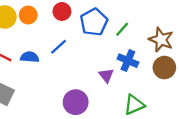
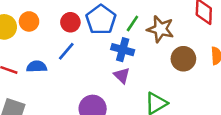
red circle: (62, 11) -> (70, 22), moved
brown star: (161, 40) -> (160, 29), moved
blue cross: (128, 61) -> (123, 50), moved

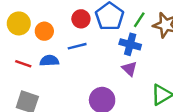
orange circle: (29, 21) -> (44, 31), moved
blue line: (66, 51) -> (77, 46), turned 36

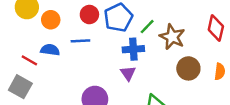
blue cross: (130, 44) -> (133, 49), turned -30
red line: (23, 64) -> (29, 60), moved

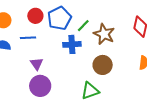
brown circle: (188, 68) -> (103, 65), moved
purple triangle: (128, 73) -> (37, 64), moved

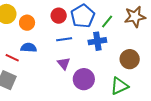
brown star: (104, 34) -> (135, 17), moved, turned -30
blue line: (28, 38) -> (64, 39), moved
purple circle: (40, 86) -> (84, 79), moved

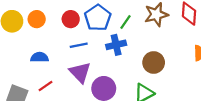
orange circle: (27, 23) -> (37, 19), moved
red line: (12, 58) -> (46, 86), moved, turned -56
purple triangle: (64, 63) -> (80, 72), size x1.5

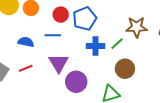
green line: (126, 22) -> (117, 44), moved
blue line: (79, 45) -> (53, 35), moved

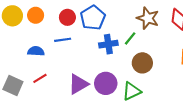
brown star: (137, 27) -> (148, 18), turned 30
purple triangle: (59, 63) -> (78, 84), moved, turned 40
purple circle: (76, 82) -> (106, 83), moved

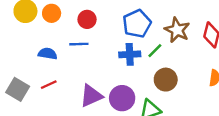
blue pentagon: (93, 18) -> (137, 24), moved

